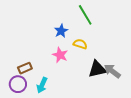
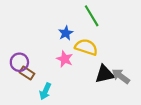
yellow semicircle: (80, 44) -> (86, 47), size x1.5
brown rectangle: (25, 68) -> (27, 73), turned 56
purple circle: (18, 84) -> (19, 62), moved

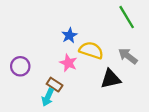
green line: (92, 16) -> (127, 17), moved
brown rectangle: (27, 73) -> (55, 85), moved
gray arrow: (121, 76) -> (128, 56), moved

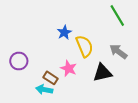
yellow semicircle: (91, 50) -> (84, 46), turned 50
pink star: (68, 63) -> (69, 68), moved
cyan arrow: (48, 97) -> (44, 90), turned 77

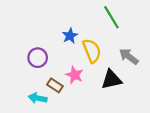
green line: (117, 16) -> (111, 17), moved
purple circle: (19, 61) -> (38, 58), moved
cyan arrow: (44, 90) -> (38, 98), moved

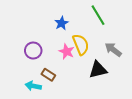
blue star: (70, 36) -> (62, 23), moved
pink star: (75, 75) -> (67, 52), moved

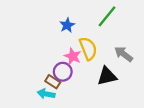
green line: (98, 15) -> (107, 16), turned 70
purple circle: (33, 51) -> (63, 72), moved
cyan arrow: (33, 86) -> (46, 94), moved

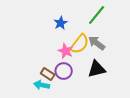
yellow semicircle: (88, 48) -> (80, 44), turned 60
gray arrow: (124, 54) -> (97, 43), moved
purple circle: (63, 72) -> (64, 71), moved

